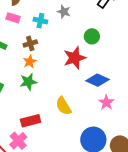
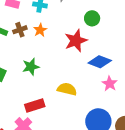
brown cross: (30, 43) -> (20, 30), moved
orange star: (30, 62) -> (40, 30), moved
yellow semicircle: (63, 106) -> (67, 89), turned 138

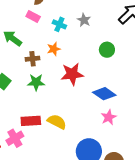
brown cross: (20, 30) -> (33, 59), moved
red star: (76, 41) -> (72, 74), moved
yellow semicircle: (67, 89) -> (57, 122), moved

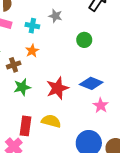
red star: (72, 74) -> (57, 88), moved
red rectangle: (31, 121) -> (25, 126), turned -66

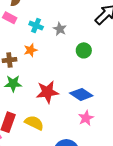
gray star: (55, 16) -> (60, 29), moved

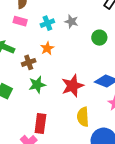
cyan cross: (36, 26) -> (47, 23), turned -32
yellow semicircle: (34, 123) -> (83, 117), moved, turned -108

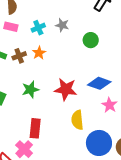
brown cross: (29, 62) -> (19, 56), moved
red star: (72, 86) -> (66, 89), turned 30

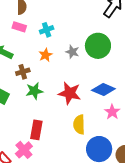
gray star: (62, 25) -> (72, 52), moved
green circle: (91, 40) -> (98, 46), size x1.6
brown cross: (19, 56) -> (23, 72), moved

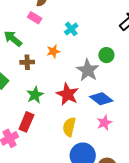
cyan cross: (47, 30) -> (71, 29), moved, turned -32
green circle: (98, 46) -> (106, 55), size x0.6
gray star: (72, 52) -> (88, 70), moved, size x1.6
green star: (34, 91) -> (35, 95), moved, turned -30

